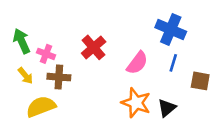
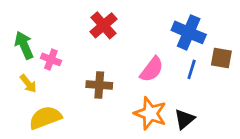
red cross: (94, 47) -> (103, 25), moved
brown cross: (59, 77) -> (99, 85), moved
brown square: (200, 81) -> (221, 58), moved

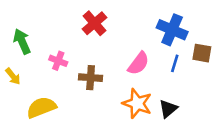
pink cross: (51, 59) -> (58, 61), moved
yellow arrow: (28, 84) -> (13, 76), moved

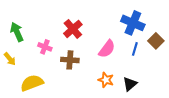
red cross: (94, 23) -> (73, 29), moved
brown square: (202, 53) -> (156, 41), turned 35
orange star: (137, 104) -> (106, 80), size x0.7

